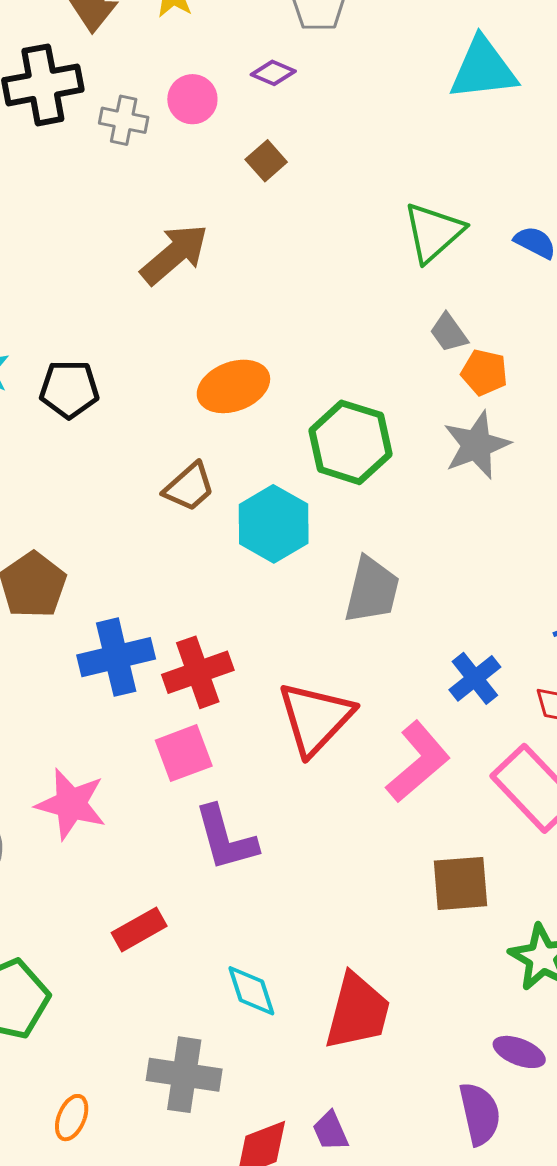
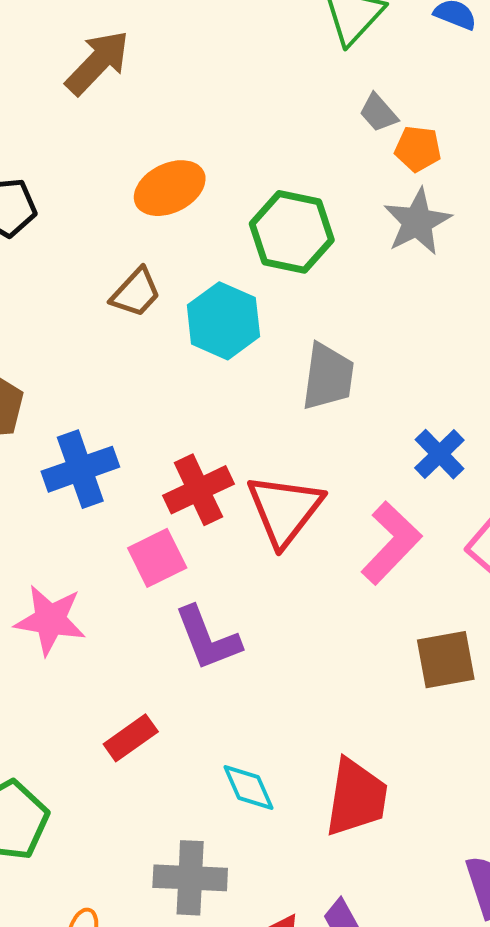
red cross: (198, 672) -> (198, 490), moved

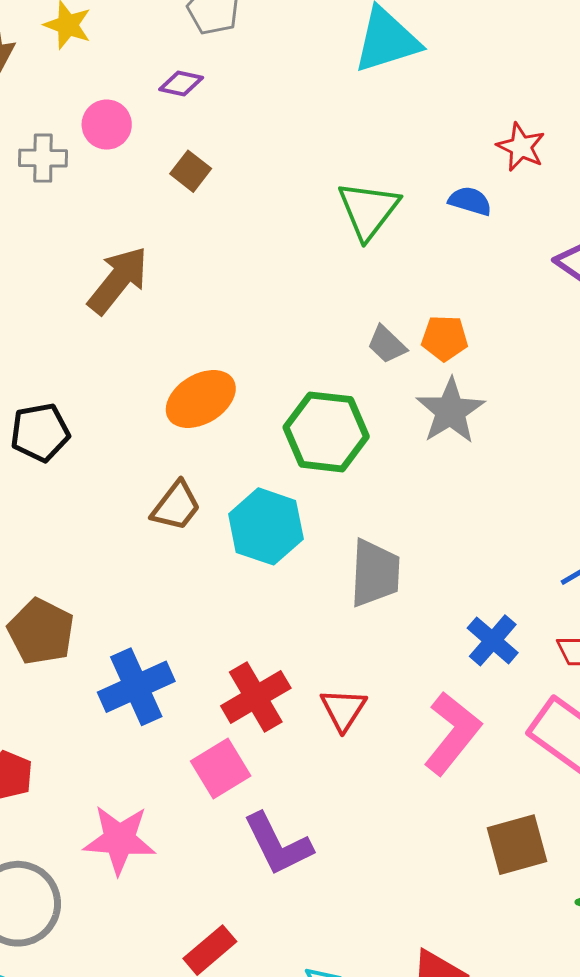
gray trapezoid: (378, 113) -> (387, 344), moved
red triangle: (285, 510) -> (343, 709), size x0.6

